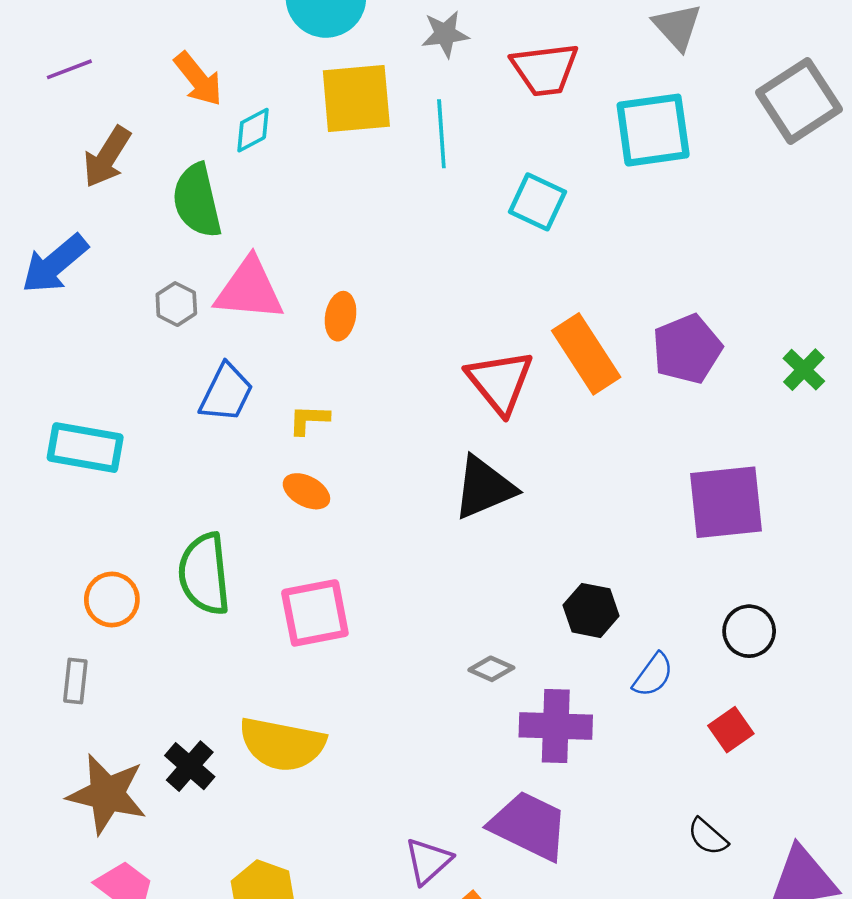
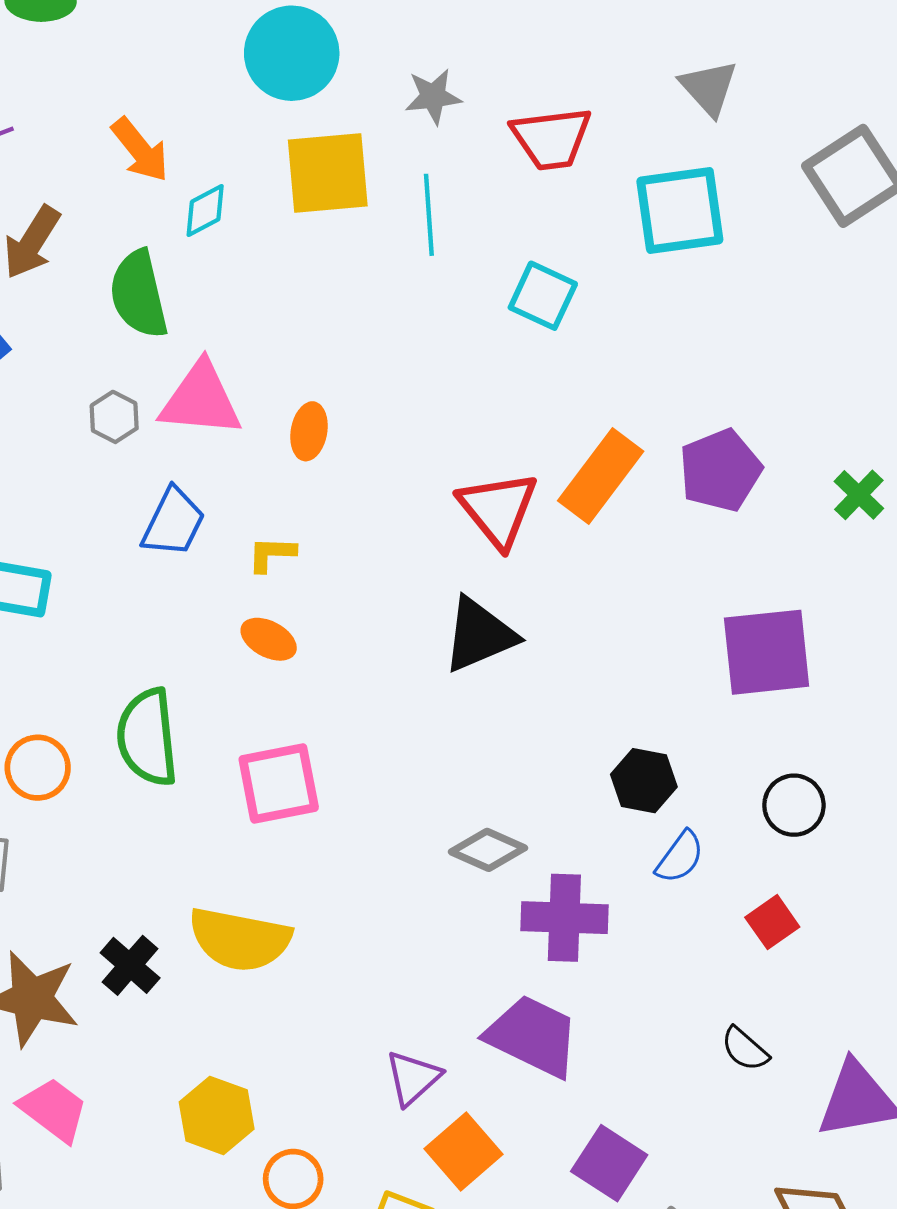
orange rectangle: (586, 354) -> (601, 476), turned 70
black hexagon: (591, 610) -> (644, 781), moved
gray diamond: (491, 669) -> (488, 850), size x1.4

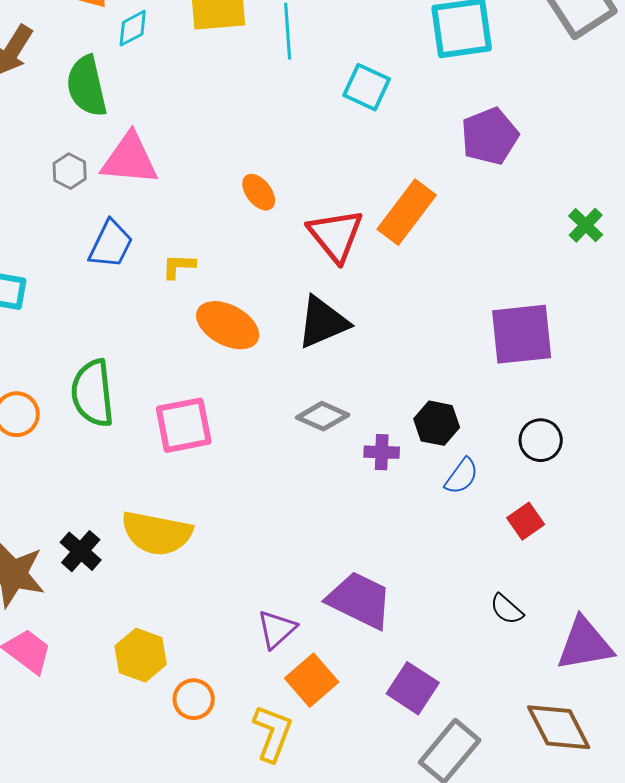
orange ellipse: (309, 431) -> (259, 192), moved, turned -48
purple pentagon: (720, 470) -> (490, 136), moved
orange ellipse: (269, 639) -> (228, 325), moved, size x1.6
gray diamond: (488, 850) -> (323, 416), moved
purple cross: (564, 918) -> (382, 452), moved, size x0.6

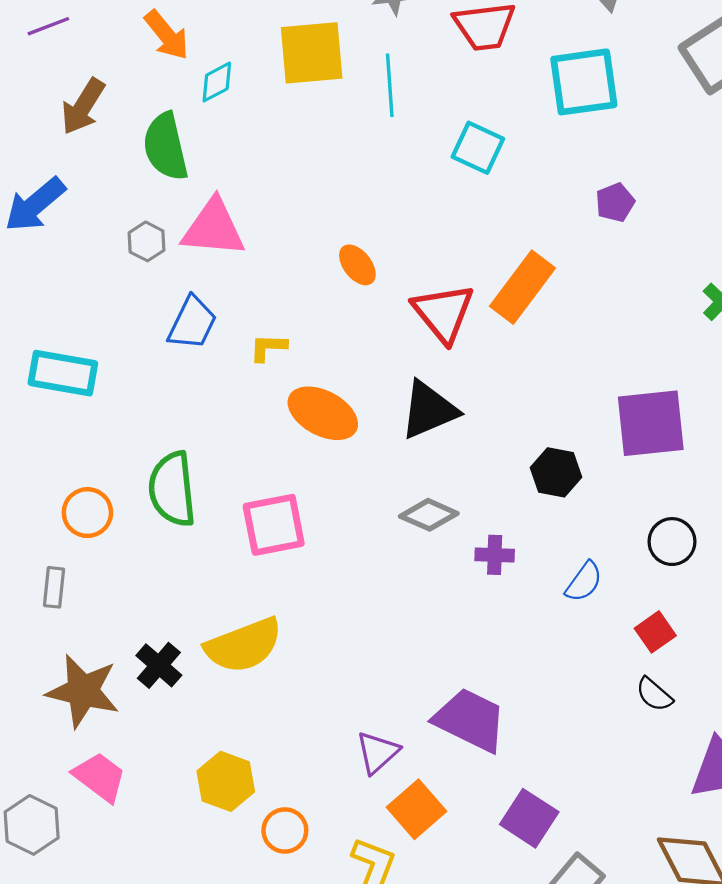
purple pentagon: (490, 136) -> (615, 202), size x0.6
black hexagon: (437, 423) -> (556, 472), moved
yellow semicircle: (157, 533) -> (244, 645), turned -32
black semicircle: (507, 609) -> (654, 694), moved

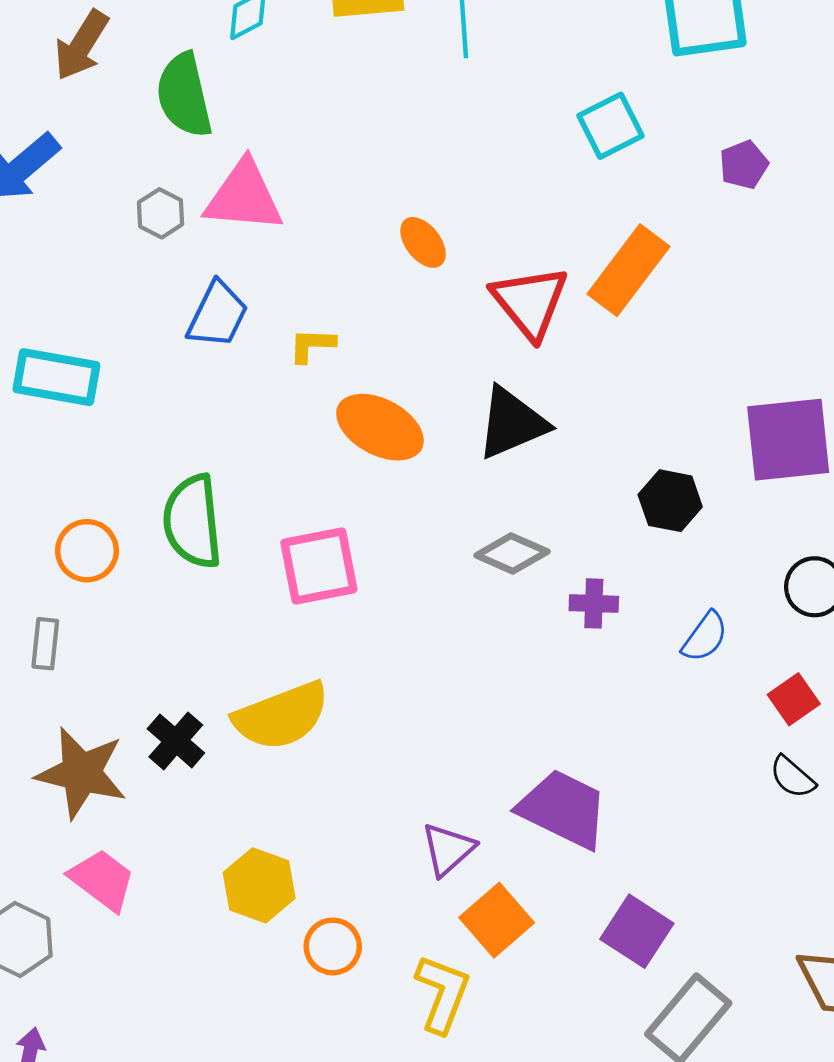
cyan square: (478, 148) -> (610, 126), moved, turned 38

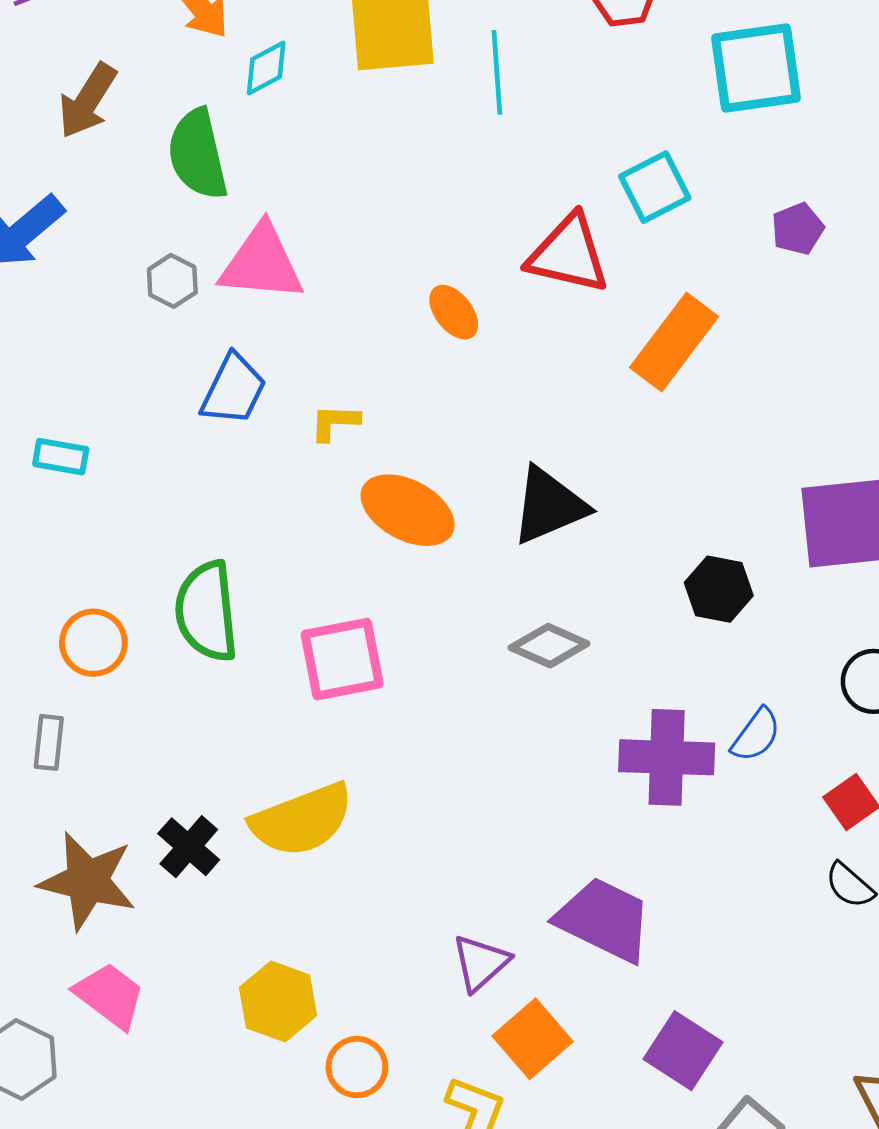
red triangle: (530, 302) -> (568, 254), moved, turned -38
cyan rectangle: (56, 377) -> (61, 457), size x0.6
purple cross: (594, 603) -> (667, 757), moved, size x1.8

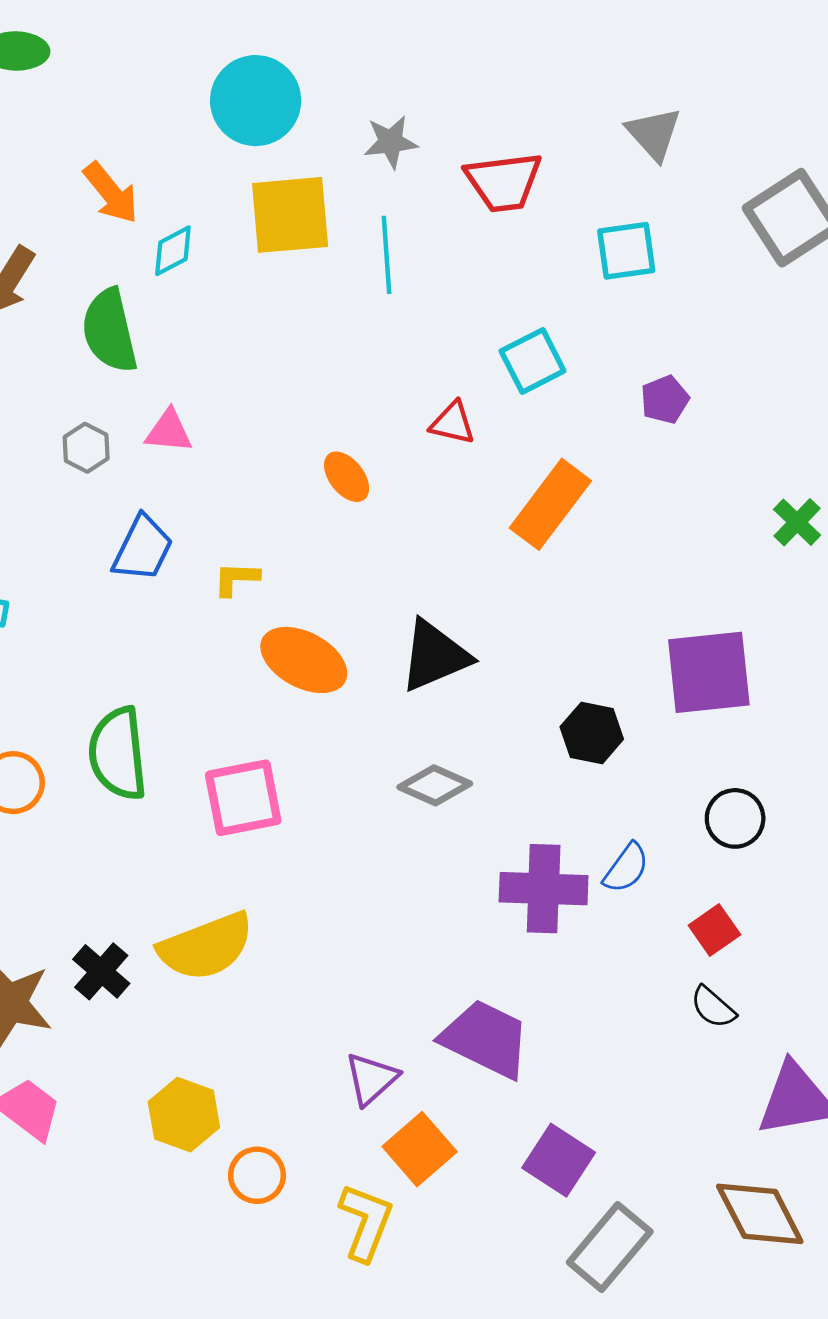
cyan square: (756, 68) -> (626, 251), size x0.7
red triangle: (568, 254) -> (453, 423), size x0.6
pink triangle: (262, 263) -> (169, 431), size x0.6

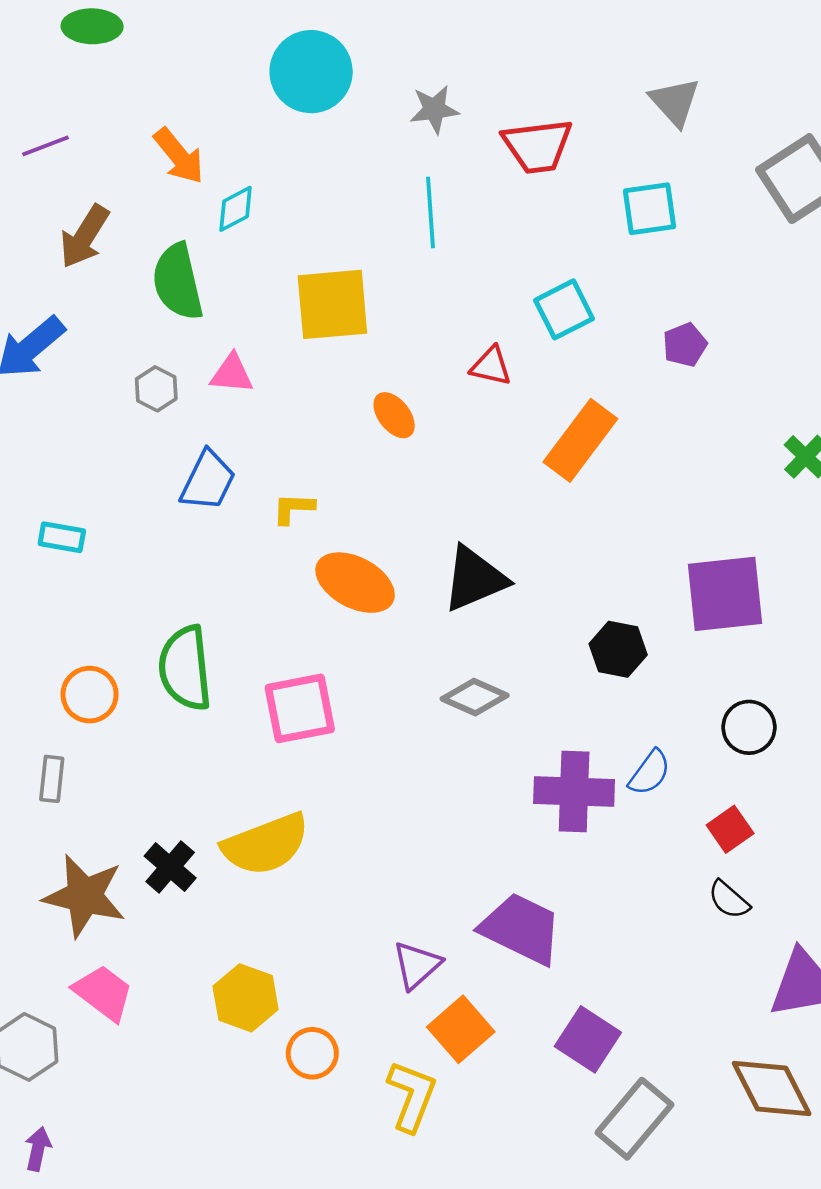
yellow square: (290, 215) -> (332, 304), moved

